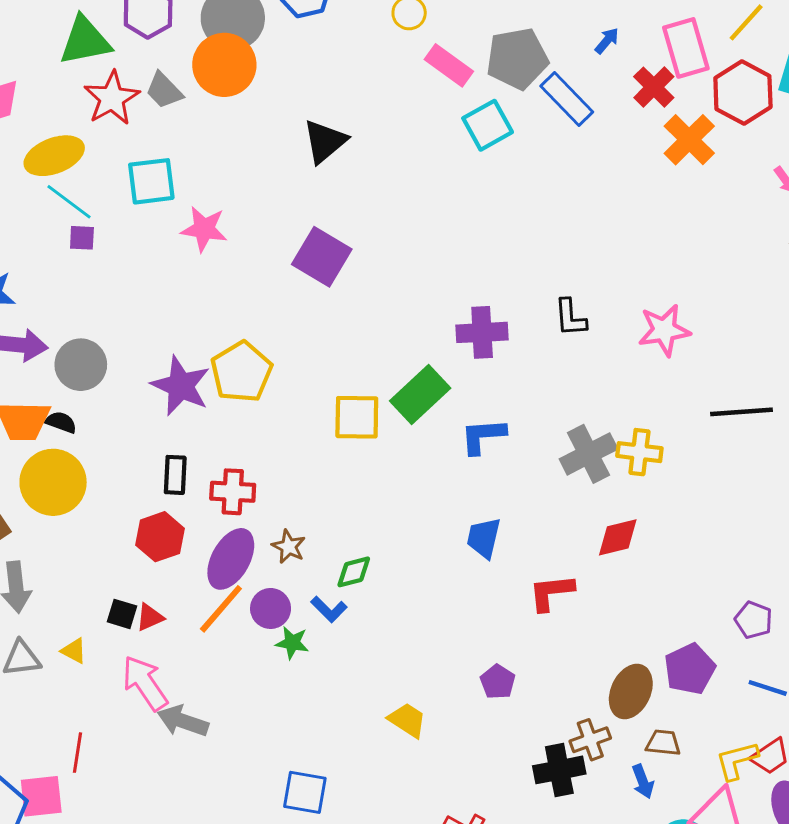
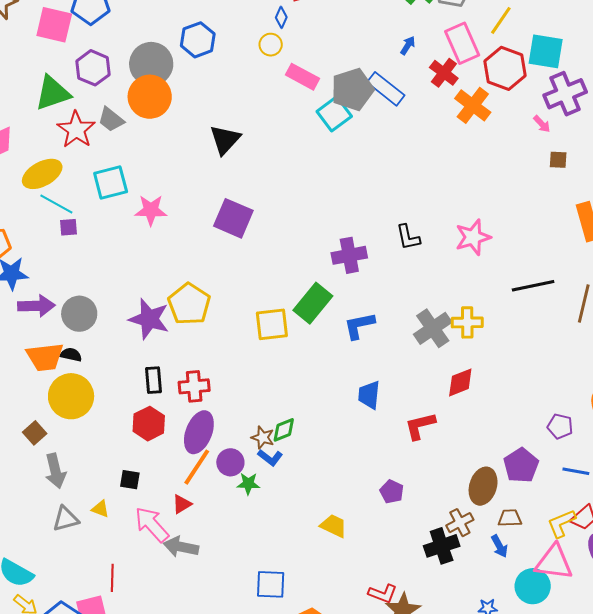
gray pentagon: (517, 59) -> (352, 89), moved
brown star: (289, 547) -> (263, 438), moved
red triangle: (150, 617) -> (182, 504), moved

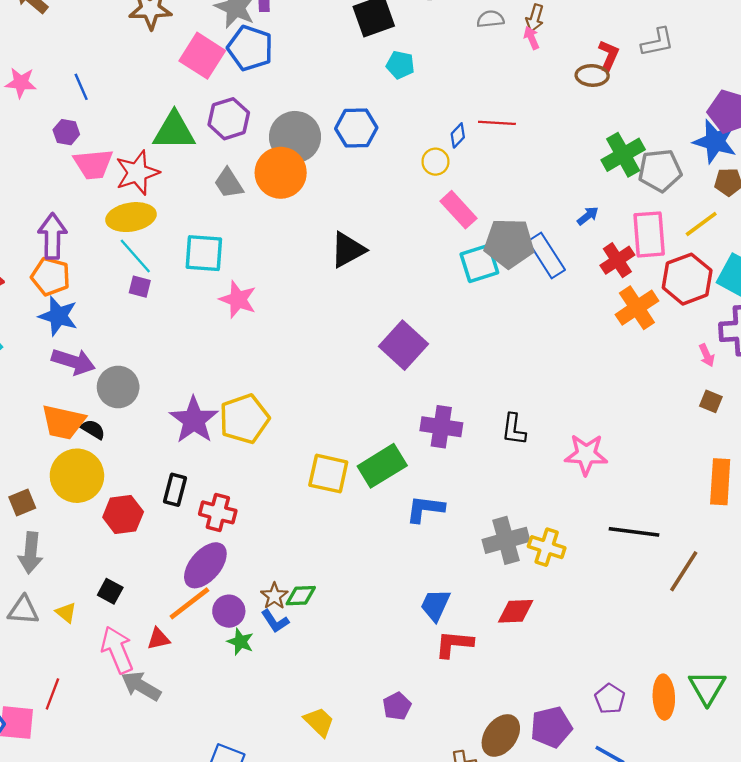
red star: (76, 130) -> (137, 173), moved
purple square: (233, 218) -> (404, 345), moved
blue trapezoid: (369, 395) -> (435, 605), moved
red hexagon: (149, 424) -> (123, 515), moved

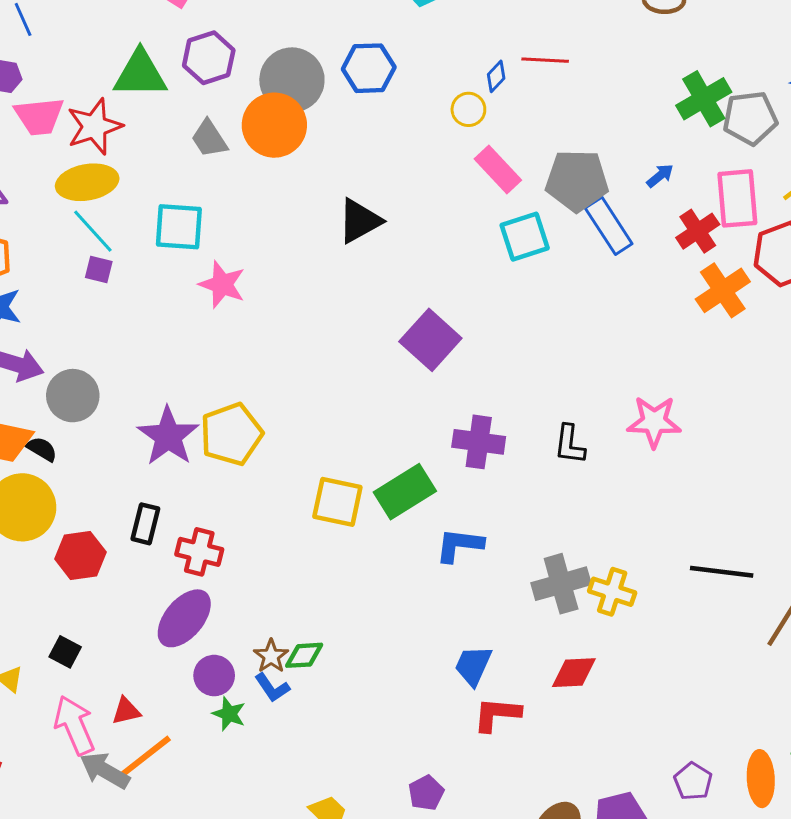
gray pentagon: (509, 243) -> (577, 180), moved
pink star: (586, 455) -> (654, 422), moved
orange line: (189, 603) -> (146, 756), moved

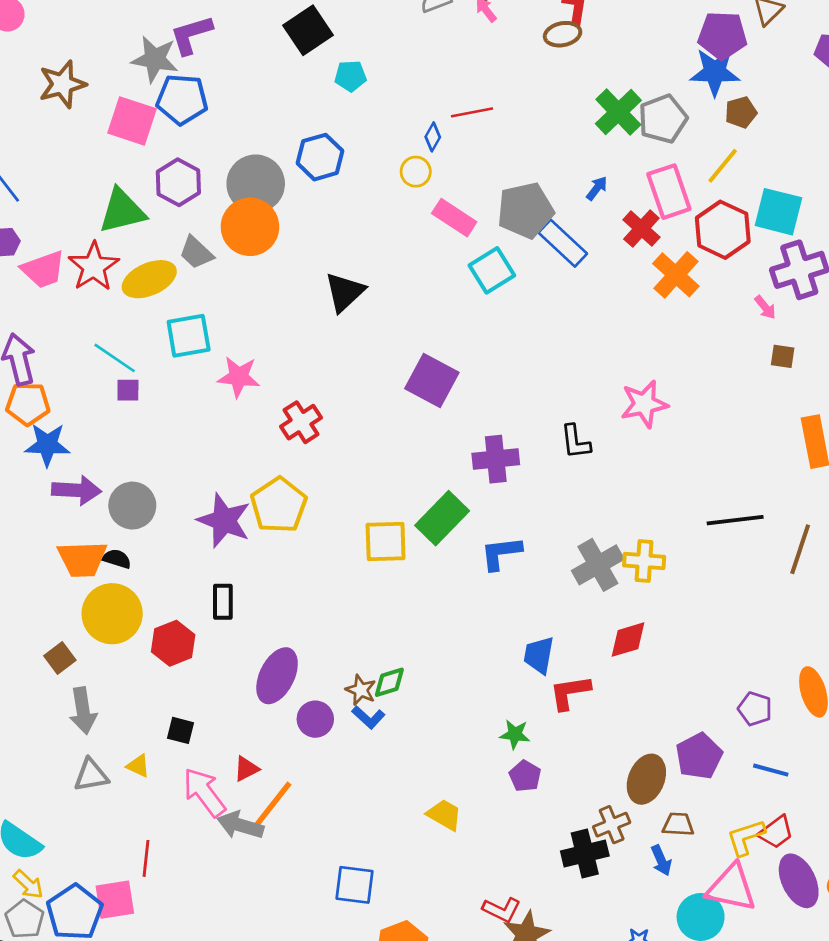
yellow ellipse: (87, 182) -> (149, 279), moved
red cross: (199, 552) -> (301, 422), moved, turned -33
green star: (229, 714) -> (515, 734), moved

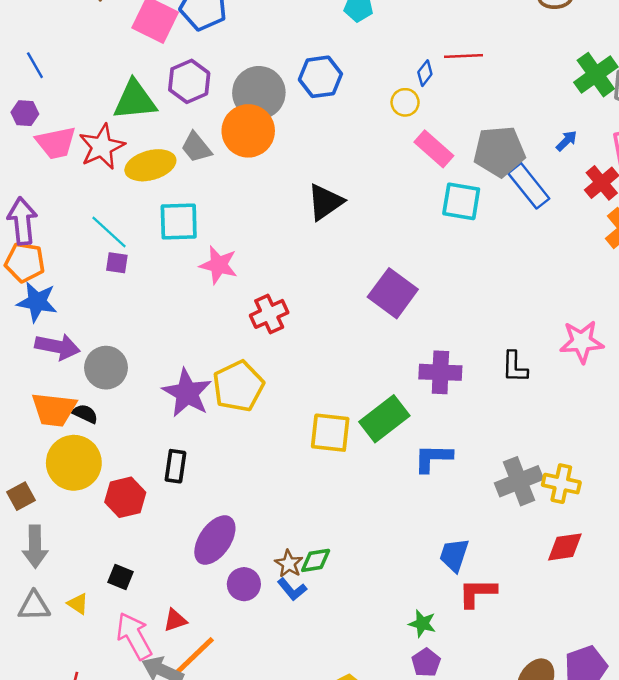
cyan square: (492, 270) -> (461, 201), turned 33
red diamond: (628, 640) -> (565, 547), moved

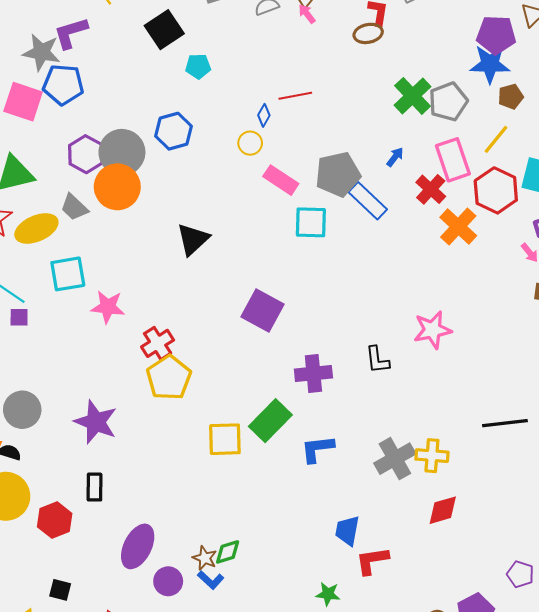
purple hexagon: (189, 81) -> (86, 154), moved
yellow pentagon: (238, 386) -> (169, 378), moved

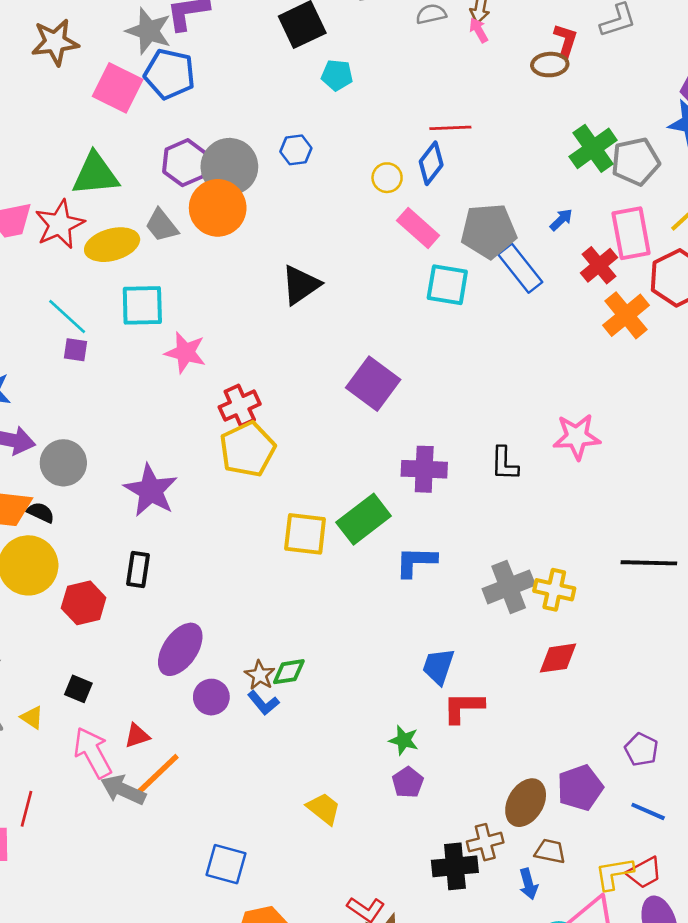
blue diamond: (264, 115) -> (431, 163), moved, size x1.5
blue hexagon: (174, 131) -> (296, 150), size x0.7

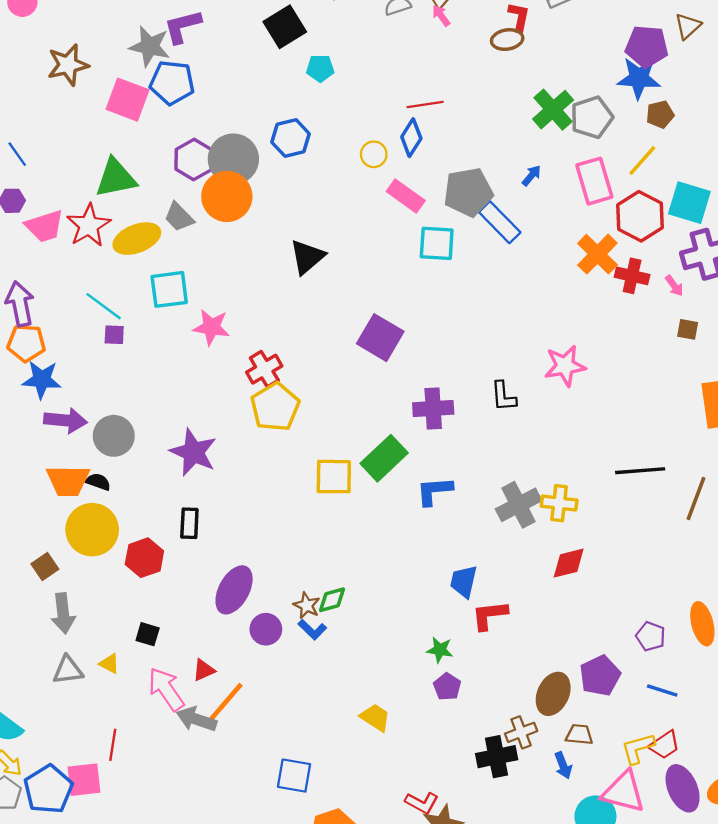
blue hexagon: (296, 150) -> (291, 138), size x1.4
red cross: (599, 265) -> (632, 276), moved, turned -32

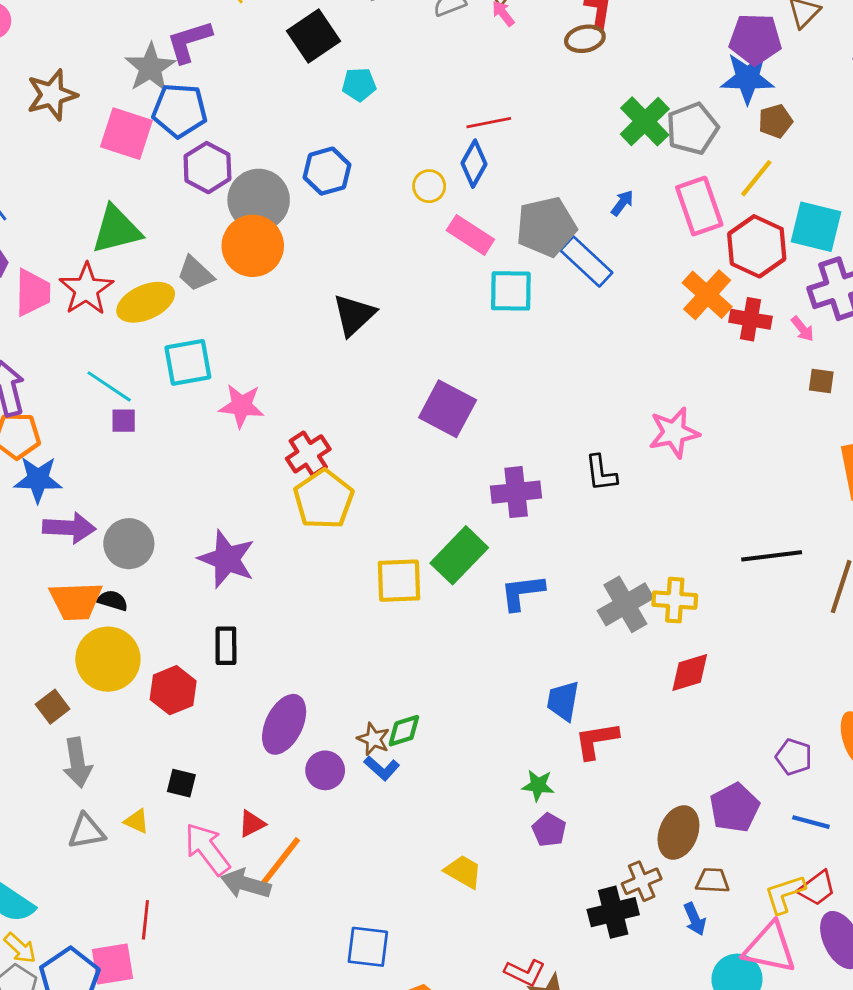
gray star: (150, 46) -> (150, 68), turned 30
purple hexagon: (194, 160) -> (207, 168), moved
pink trapezoid: (45, 226) -> (33, 292), turned -69

